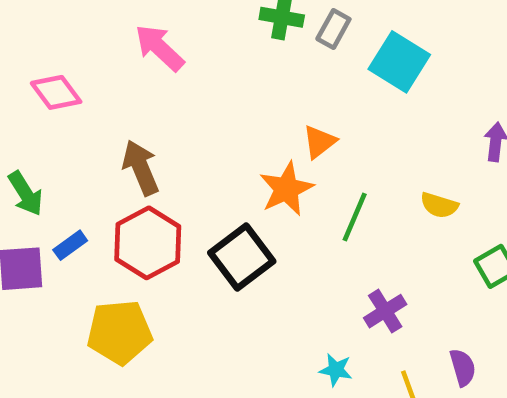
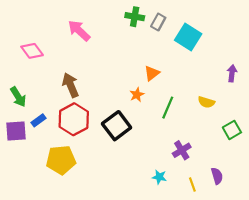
orange star: (286, 189) -> (137, 95), size x0.6

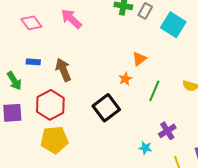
pink diamond: (32, 51) -> (31, 23), moved
red hexagon: (74, 119) -> (50, 105), moved
blue rectangle: (38, 120) -> (33, 62), moved, turned 40
cyan star: (159, 177) -> (145, 148), moved

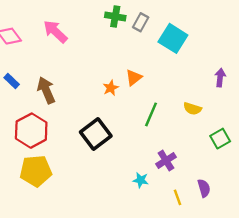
blue rectangle: (33, 62) -> (12, 81), turned 40
orange star: (125, 79) -> (111, 88), moved

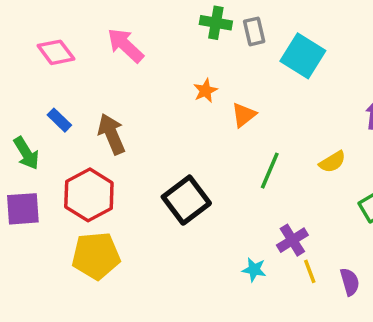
gray rectangle: (141, 22) -> (254, 31), turned -42
orange star: (111, 88) -> (205, 91), moved
yellow semicircle: (192, 109) -> (332, 162), turned -48
yellow line: (177, 197) -> (310, 271), moved

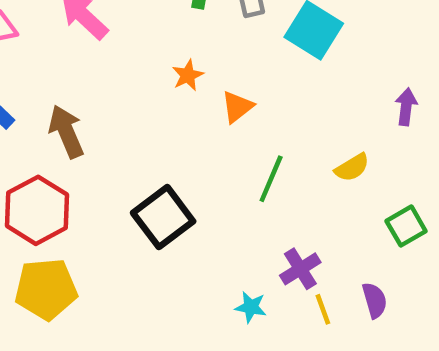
purple semicircle: (350, 282) -> (375, 300), moved

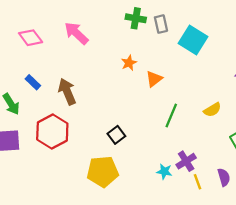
black square: (163, 217) -> (116, 135), size x0.6
yellow pentagon: (46, 289) -> (103, 172), moved
cyan star: (251, 307) -> (164, 172), moved

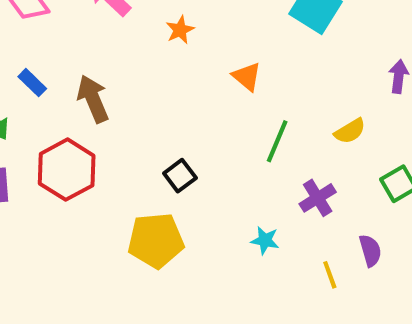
orange star: (129, 63) -> (180, 30), moved
orange triangle: (154, 79) -> (247, 76), turned -42
purple cross: (186, 161) -> (318, 198), moved
yellow line: (198, 182) -> (330, 275), moved

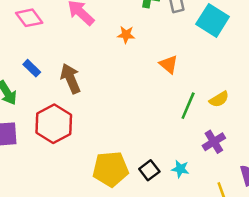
orange star: (180, 30) -> (126, 35), turned 30
yellow semicircle: (350, 131) -> (219, 99), moved
black square: (180, 176) -> (149, 170), moved

